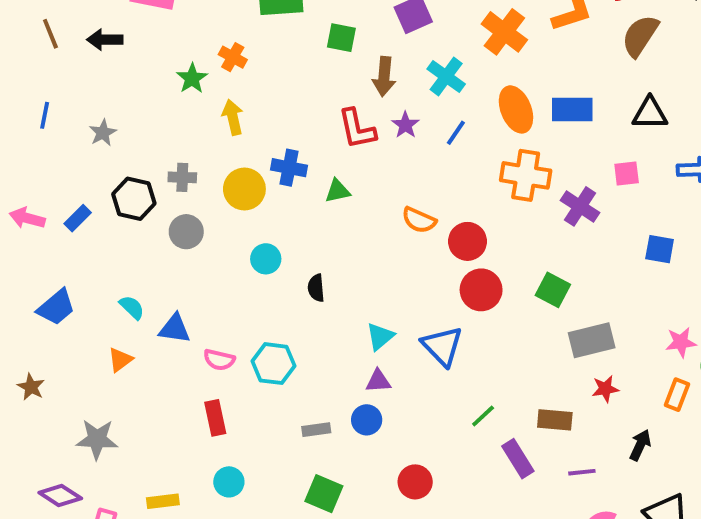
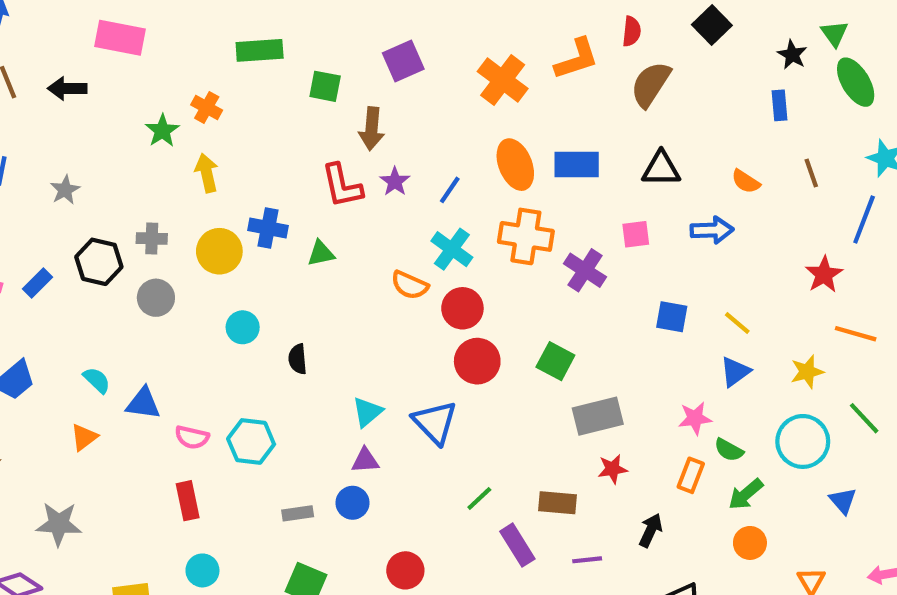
cyan cross: (446, 76) -> (452, 249), moved

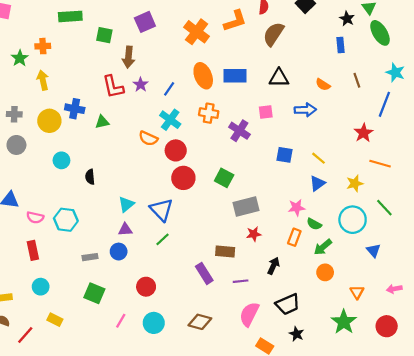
orange cross: (207, 107) -> (43, 46), turned -32
orange cross: (526, 236) -> (209, 113), size x0.7
green line: (479, 499) -> (163, 239), moved

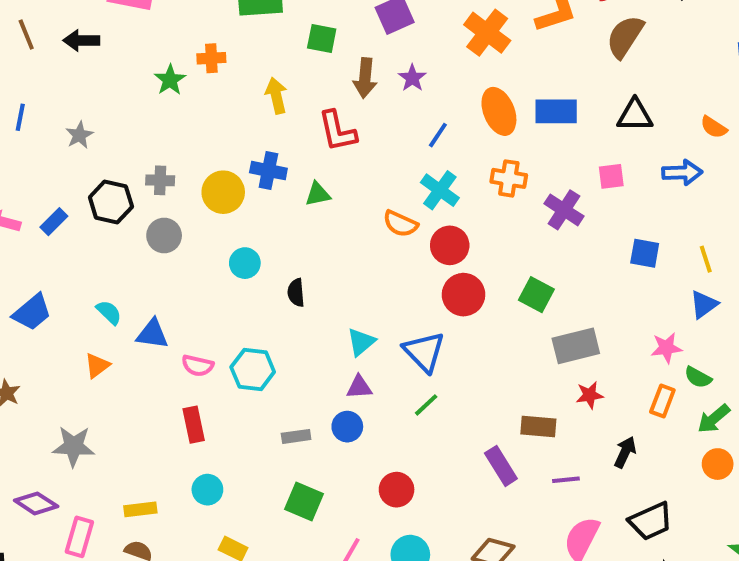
yellow arrow: (43, 80) -> (276, 96), moved
purple star: (141, 85) -> (412, 78), moved
yellow line: (318, 158) -> (706, 259), turned 32

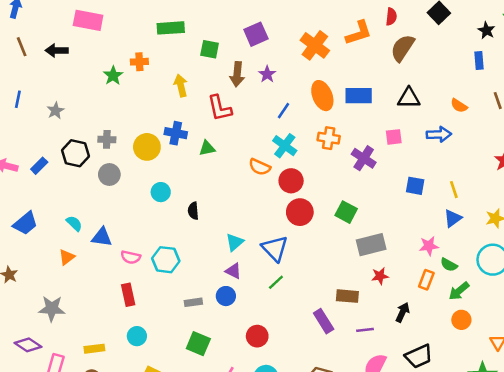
purple triangle: (359, 387) -> (233, 271), turned 30

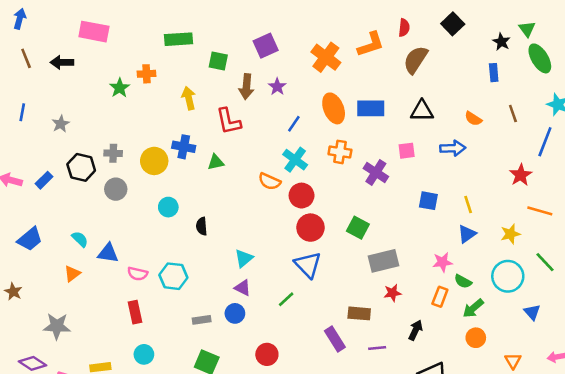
blue triangle: (275, 248) -> (308, 265), moved

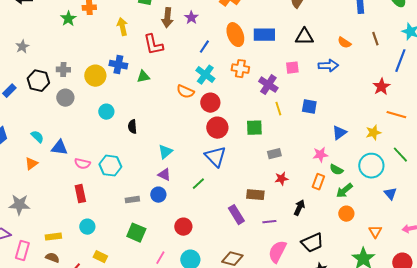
yellow line: (468, 204) -> (278, 109), moved
green square: (358, 228) -> (254, 128), turned -30
gray rectangle: (384, 261) -> (274, 154), size x0.6

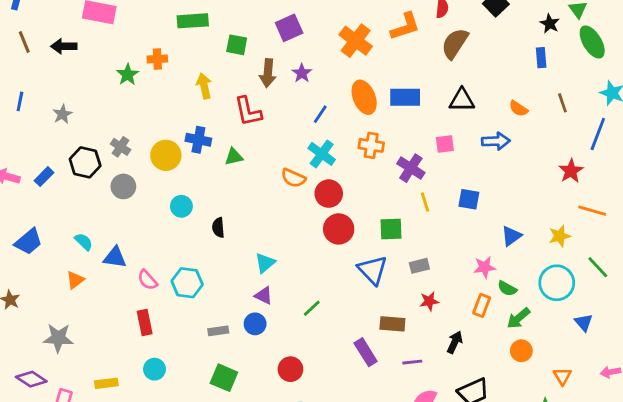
gray cross: (63, 70) -> (121, 147), turned 32
blue triangle: (215, 157) -> (373, 270), moved
pink semicircle: (82, 164) -> (147, 280), turned 35

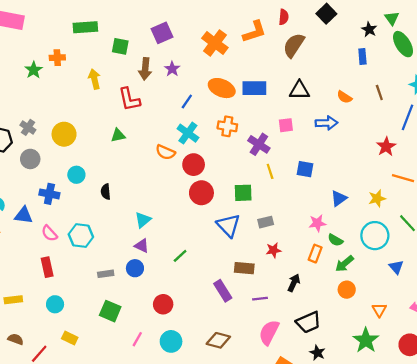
orange ellipse: (364, 97) -> (222, 88), turned -45
blue cross: (198, 140) -> (49, 194), moved
yellow rectangle: (106, 383) -> (13, 300), moved

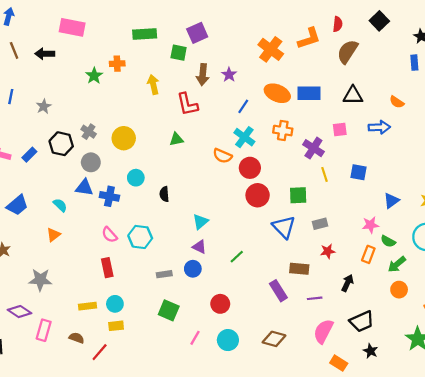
purple square: (162, 33) -> (197, 33), moved
blue triangle: (23, 215) -> (84, 188), moved
yellow rectangle: (13, 300) -> (88, 306), moved
yellow rectangle: (70, 338) -> (116, 326), moved, turned -32

